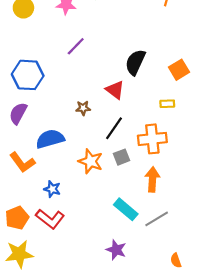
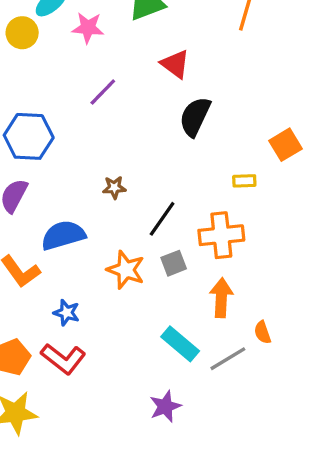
orange square: (179, 70) -> (286, 145), moved
red triangle: (115, 90) -> (175, 64), moved
purple star: (116, 250) -> (165, 406), turned 30
orange semicircle: (176, 260) -> (262, 332), moved

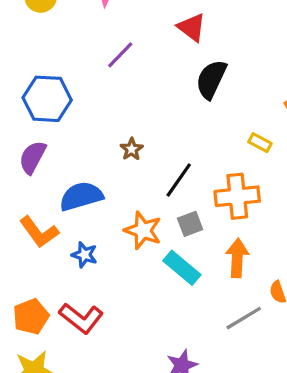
yellow rectangle: (244, 181) -> (260, 143), turned 30
brown star: (114, 187) -> (132, 149), turned -30
blue star: (67, 313) -> (84, 255), moved
cyan rectangle: (180, 344) -> (182, 268), moved

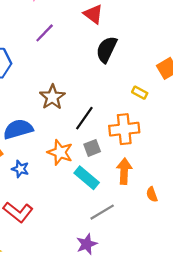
brown star: (132, 149) -> (52, 97), size x1.6
gray line: (244, 318) -> (102, 212), moved

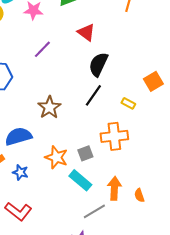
black line: (84, 118) -> (93, 95), moved
orange arrow: (124, 171) -> (114, 188), moved

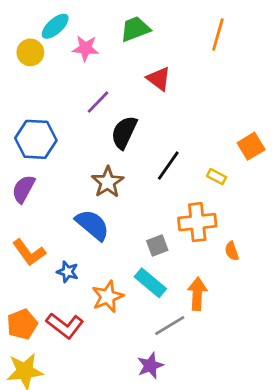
black semicircle: (98, 64) -> (124, 132), moved
blue semicircle: (18, 136) -> (92, 225), moved, turned 56
orange star: (56, 157) -> (108, 297), moved, turned 30
orange semicircle: (139, 195) -> (232, 251), moved

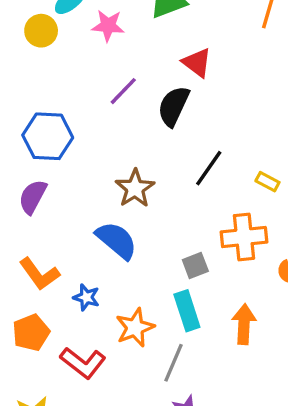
black semicircle: (124, 132) -> (174, 106), moved
cyan rectangle: (150, 283) -> (187, 311), turned 32
orange pentagon: (22, 324) -> (31, 333), moved
gray line: (170, 326) -> (174, 363), moved, turned -36

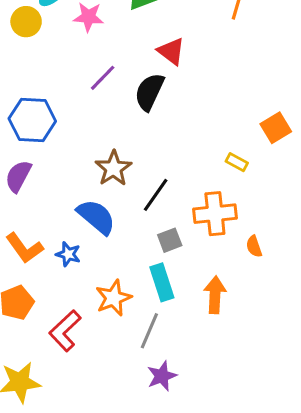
black line: (209, 168) -> (156, 195), moved
blue star: (86, 297) -> (68, 254), moved
red L-shape: (83, 363) -> (65, 331), turned 99

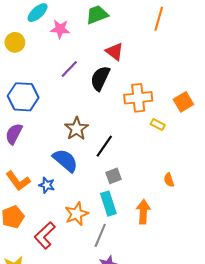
yellow circle: (26, 22) -> (15, 42), moved
orange cross: (215, 214) -> (138, 98), moved

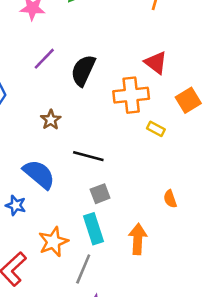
red triangle: (115, 52) -> (156, 63), moved
brown star: (77, 129) -> (51, 120), moved, size x0.7
black line: (104, 146) -> (88, 156), turned 70

